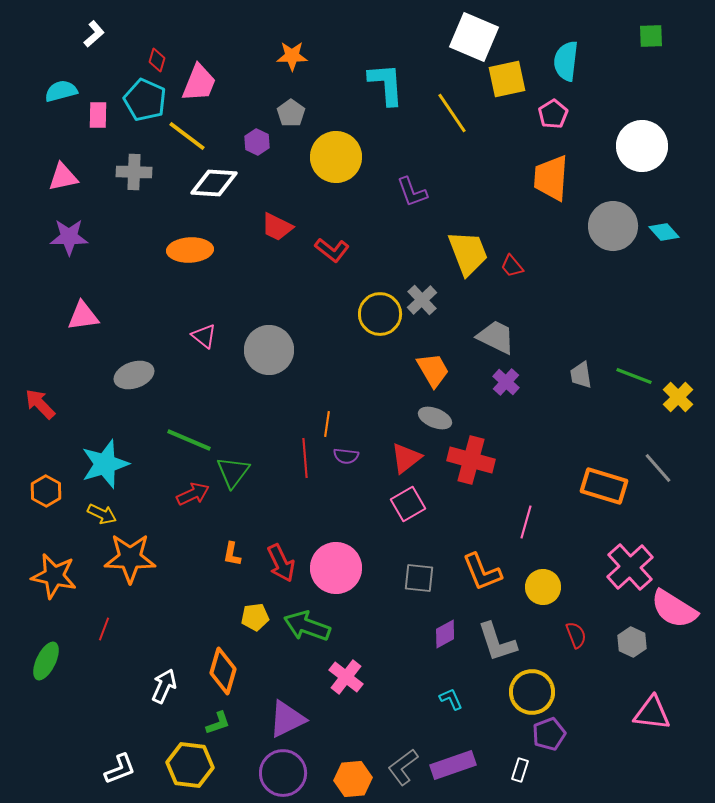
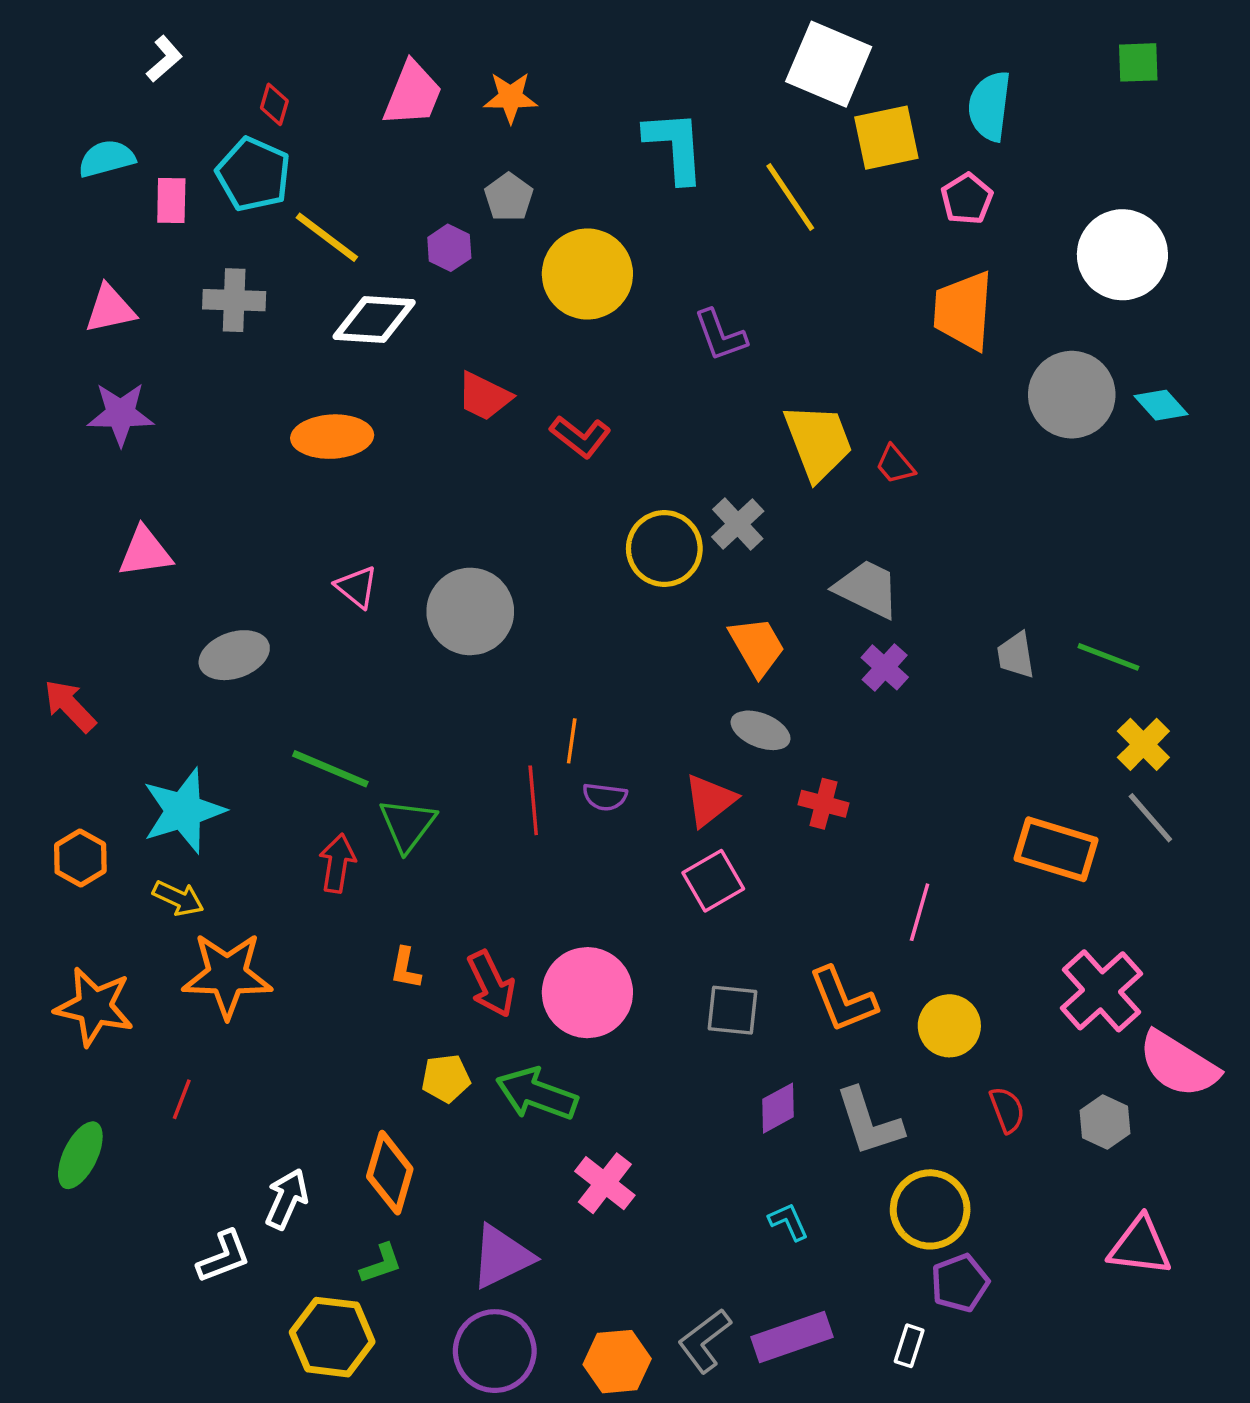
pink trapezoid: (199, 83) -> (413, 94), moved
yellow cross: (678, 397) -> (1143, 744), moved
red cross: (471, 460) -> (823, 804), size x0.6
red arrow: (193, 494) -> (337, 863), turned -56
white L-shape: (120, 769) -> (224, 1257), moved

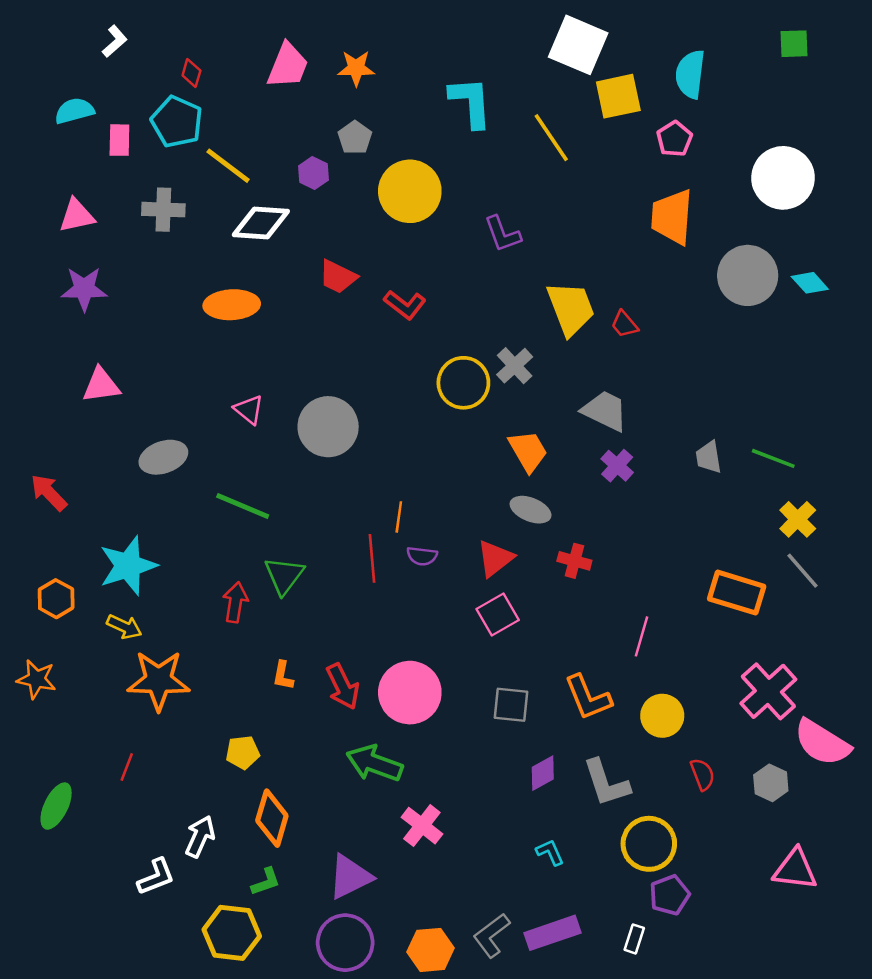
green line: (330, 769) -> (243, 506), moved
orange star: (94, 1007) -> (37, 679), moved, size x0.7
yellow pentagon: (446, 1078) -> (243, 752), moved

